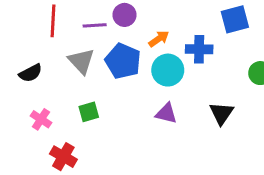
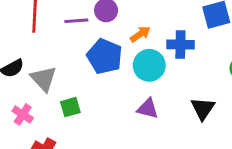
gray triangle: (81, 61) -> (44, 79), moved

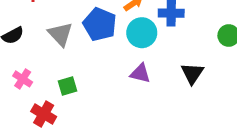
gray triangle: (44, 79) -> (60, 34), moved
green square: (70, 107) -> (67, 86), moved

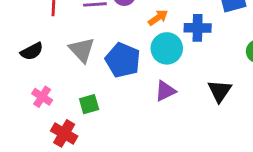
blue pentagon: (100, 24) -> (123, 60), moved
purple triangle: (140, 73) -> (165, 91), turned -40

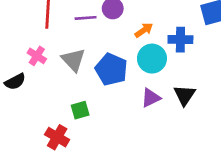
black semicircle: (32, 51) -> (15, 82), moved
black triangle: (220, 91) -> (185, 95), moved
pink cross: (42, 97) -> (37, 56), moved

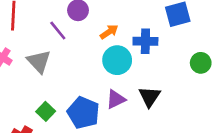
purple line: (86, 18) -> (58, 30), moved, turned 55
blue pentagon: (111, 69) -> (83, 113), moved
green square: (80, 110) -> (46, 111), turned -30

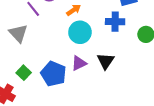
blue cross: (145, 41) -> (115, 22), moved

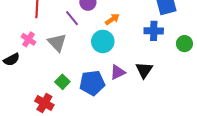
cyan circle: (80, 32) -> (103, 41), moved
blue pentagon: (53, 74) -> (92, 83), turned -30

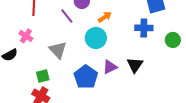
gray triangle: (57, 43) -> (58, 50), moved
green square: (62, 82) -> (43, 76), moved, turned 32
blue pentagon: (92, 83) -> (86, 77), turned -30

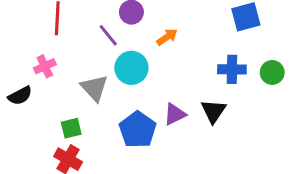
blue cross: (144, 28) -> (232, 69), moved
pink cross: (26, 36) -> (45, 66), turned 32
cyan circle: (96, 38) -> (131, 68), moved

